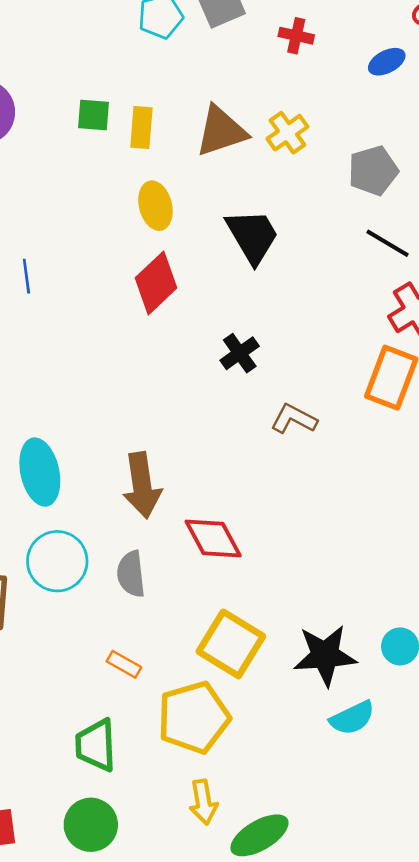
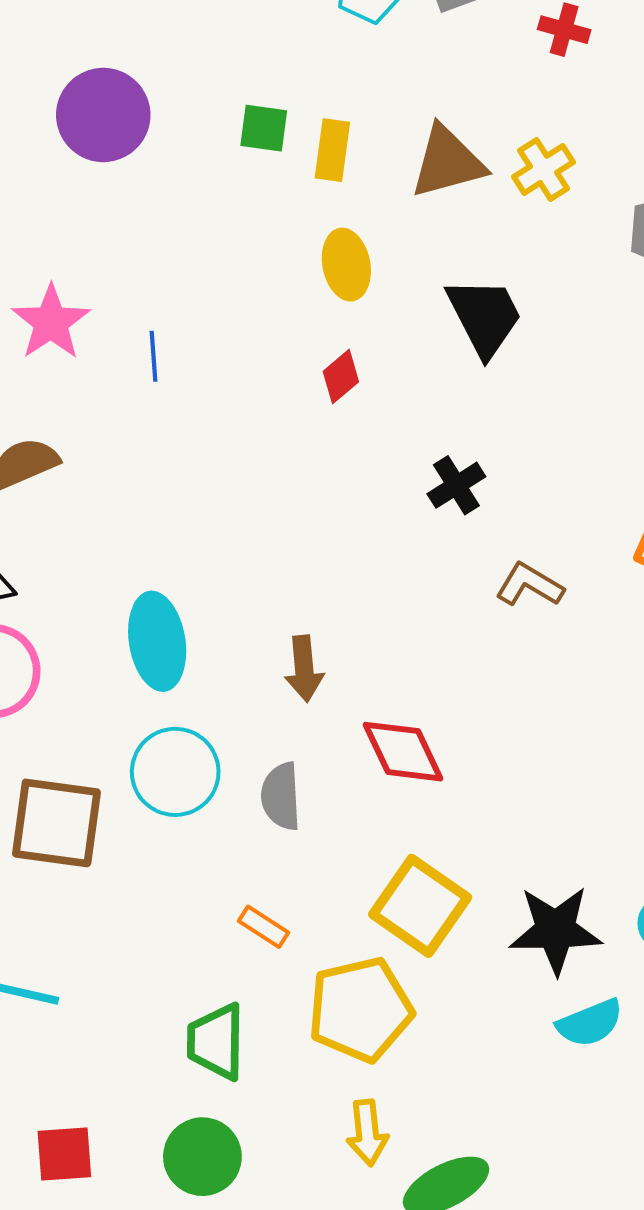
red diamond: (156, 283) -> (341, 377), size x0.6
brown arrow: (142, 485) -> (304, 669), size x0.7

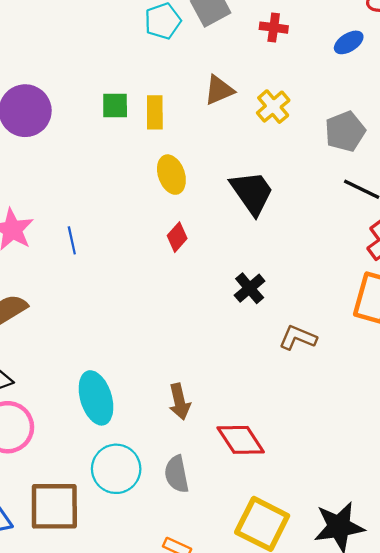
brown triangle: (448, 162) -> (219, 90), moved, size x0.7

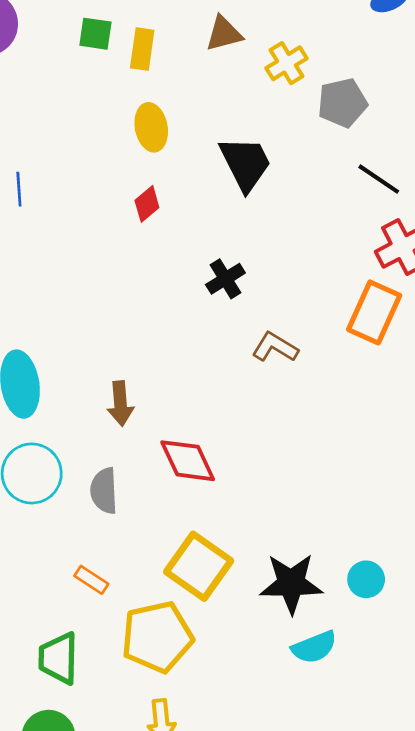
gray pentagon: (345, 131) -> (342, 103), moved

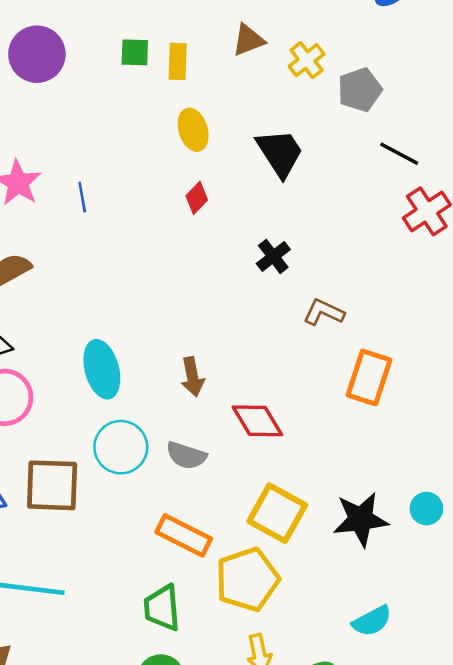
orange rectangle: (374, 312) -> (369, 377), moved
gray semicircle: (104, 491) -> (186, 455), turned -63
orange rectangle: (91, 580) -> (184, 535), size x1.8
cyan semicircle: (314, 647) -> (372, 621), moved

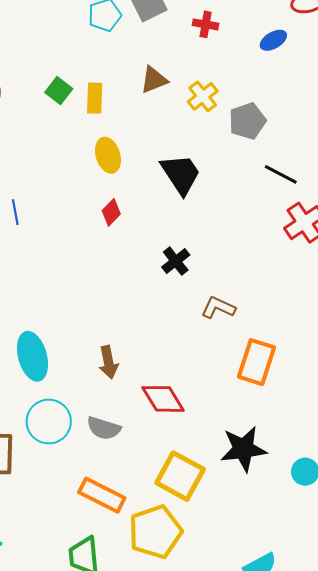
green square: (135, 52) -> (59, 91), turned 36
black star: (361, 519) -> (243, 449), moved

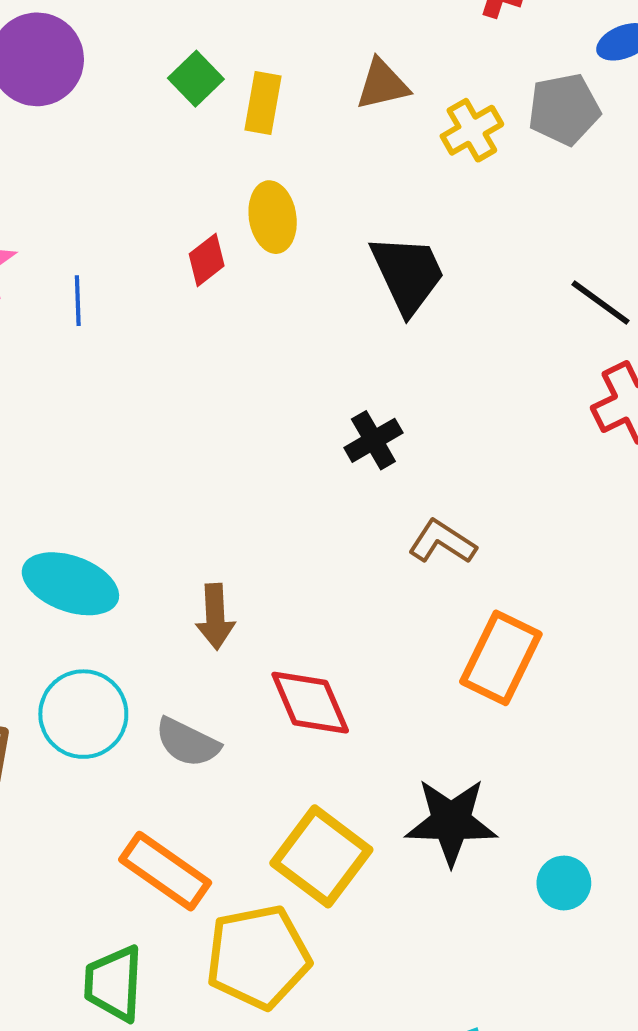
gray pentagon: (247, 121) -> (564, 109), moved
red diamond: (111, 212) -> (207, 260), moved
cyan ellipse: (33, 356) -> (70, 584), turned -63

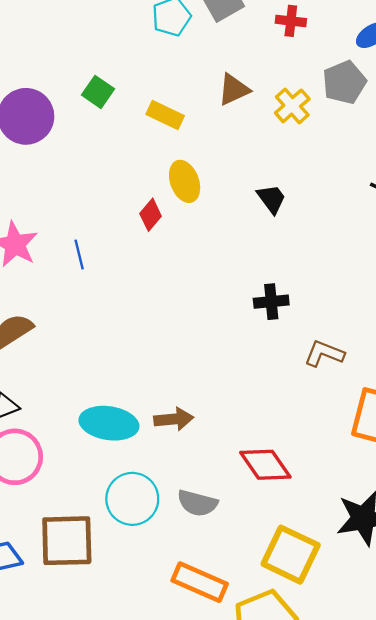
green square: (196, 79) -> (98, 92), moved
yellow rectangle: (263, 103) -> (165, 115), turned -63
black trapezoid: (408, 274) -> (271, 199), size x0.6
black cross: (373, 440) -> (271, 302), turned 36
brown arrow: (215, 617) -> (174, 419), moved, turned -81

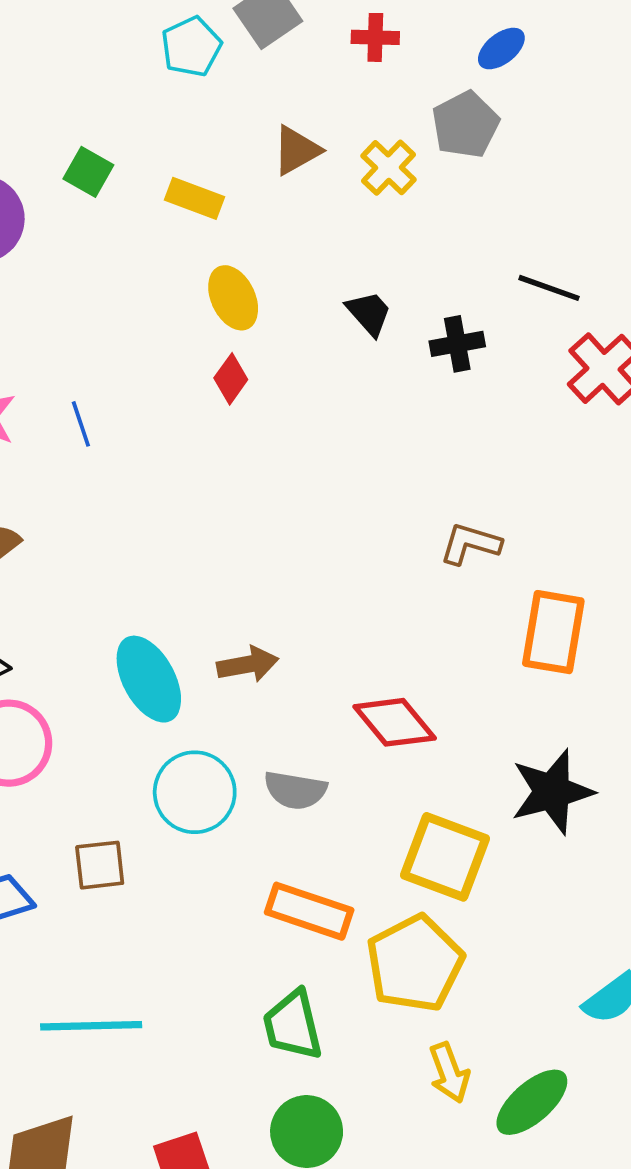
red diamond: (151, 215) -> (231, 379), moved
black cross: (271, 302) -> (457, 344), moved
cyan ellipse: (109, 423) -> (149, 679), turned 58
brown square: (67, 541) -> (100, 865), size x0.6

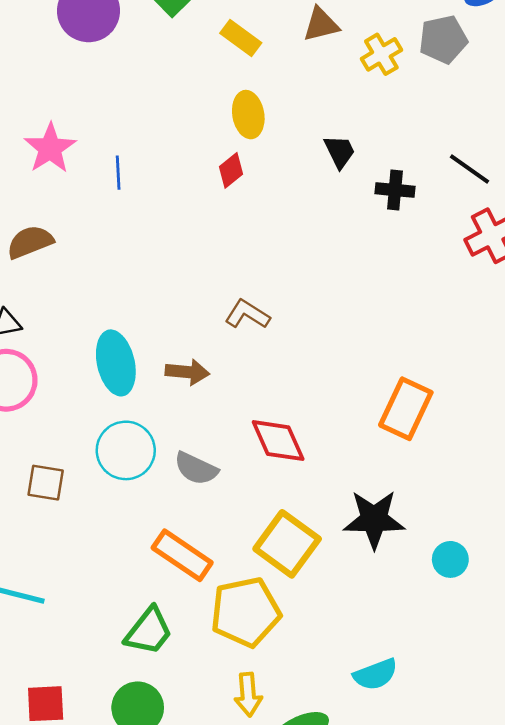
brown L-shape: (470, 544) -> (247, 314), moved
green trapezoid: (293, 1025) -> (149, 631), turned -144

